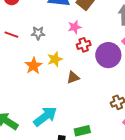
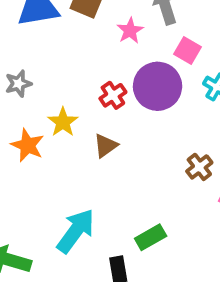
pink star: (75, 27) -> (130, 31), moved
red cross: (84, 45) -> (113, 95), moved

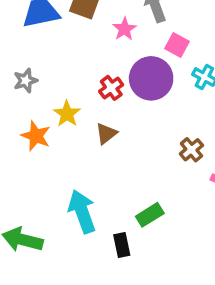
cyan arrow: (76, 231) -> (82, 211), turned -54

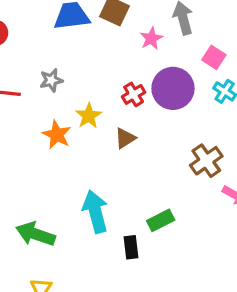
pink square: (177, 45) -> (214, 57), moved
brown cross: (191, 150) -> (206, 161), size x1.4

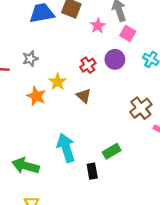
pink square: (214, 57) -> (128, 33), moved
purple circle: (173, 88) -> (115, 59), size x0.7
brown triangle: (125, 138) -> (84, 96), turned -42

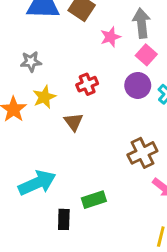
gray star: (30, 59) -> (31, 62), moved
purple circle: (115, 59) -> (138, 85), moved
cyan arrow: (66, 148) -> (37, 183), turned 72

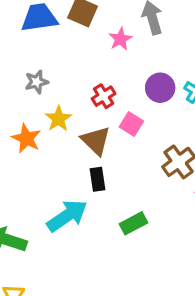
pink square: (146, 55) -> (131, 124), moved
brown triangle: (74, 122) -> (96, 141), size x1.4
black rectangle: (64, 219) -> (98, 179), moved

